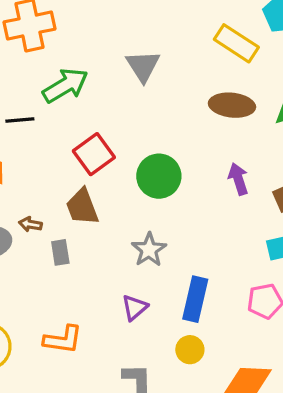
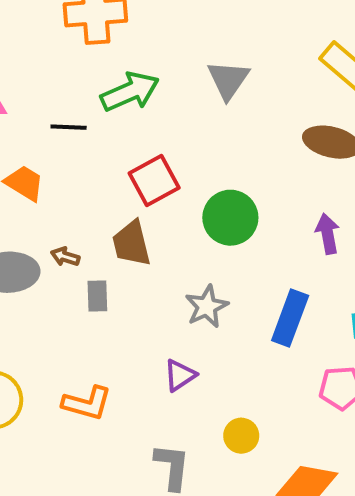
blue rectangle: (195, 299) -> (290, 318), moved

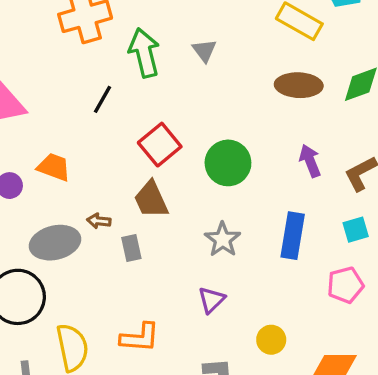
gray triangle: (228, 80) -> (204, 51), size x0.7
green arrow: (130, 92) -> (144, 53), moved, turned -69
black line: (69, 127) -> (103, 99), moved, turned -52

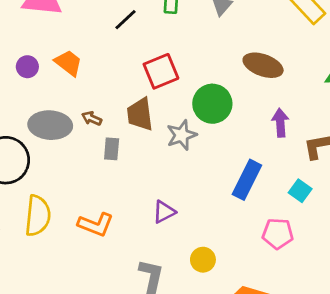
brown ellipse: (299, 85) -> (263, 65), moved
cyan square: (356, 230) -> (300, 191), turned 35
gray star: (223, 239) -> (182, 135), moved

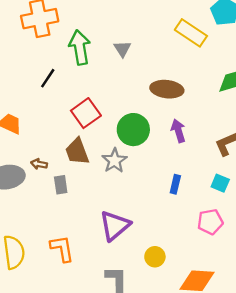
purple arrow: (280, 123) -> (178, 131), moved
blue rectangle: (247, 180) -> (175, 184), size x0.6
purple triangle: (164, 212) -> (115, 226), size x1.6
orange L-shape: (96, 224) -> (62, 249), turned -108

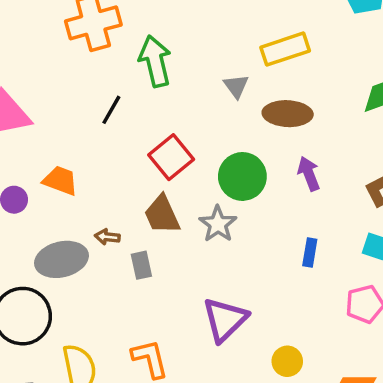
yellow rectangle: (191, 33) -> (285, 49), moved, turned -48
gray triangle: (122, 49) -> (236, 86), moved

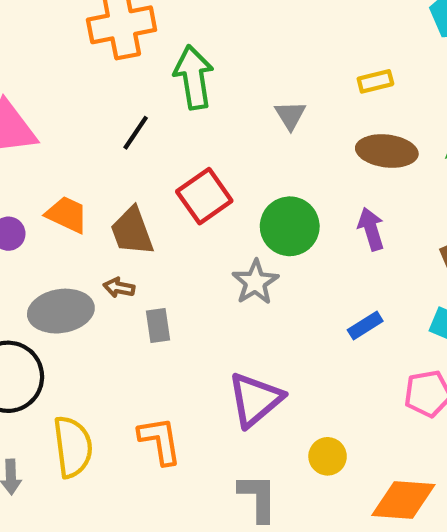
yellow rectangle: (285, 49) -> (375, 81), moved, size x0.6
brown ellipse: (288, 114) -> (387, 151), moved
brown trapezoid: (162, 215) -> (132, 231), moved
blue rectangle: (310, 253) -> (365, 326), turned 44

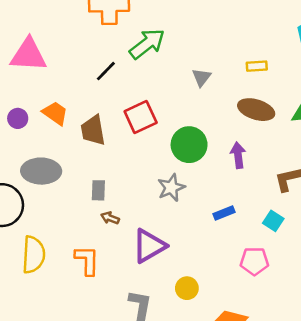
green arrow: (194, 77) -> (147, 44), turned 51
gray star: (255, 282) -> (171, 188), moved
brown arrow: (119, 288) -> (110, 218), moved

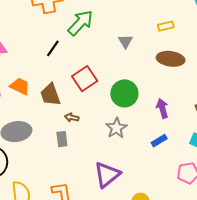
purple arrow: (238, 155) -> (162, 108), moved
brown arrow: (110, 218) -> (72, 117), moved

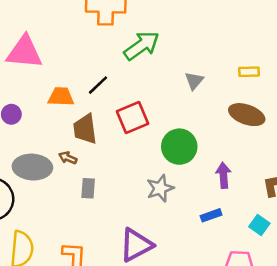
black line: (53, 48) -> (98, 85), moved
orange trapezoid: (20, 86) -> (61, 97), moved, turned -35
brown arrow: (72, 117) -> (68, 158), moved

